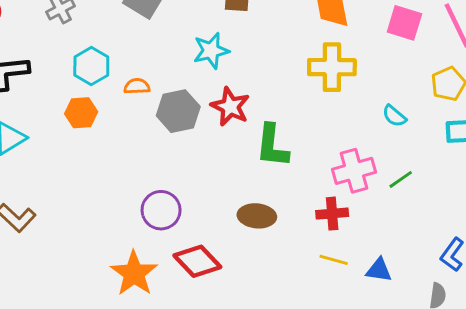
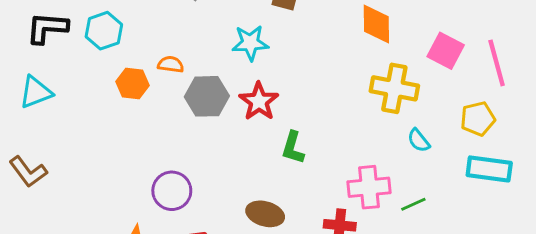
cyan hexagon: (91, 66) -> (104, 31), moved
yellow cross: (332, 67) -> (394, 88), moved
orange hexagon: (81, 113) -> (132, 84), moved
green L-shape: (272, 146) -> (293, 148), size x0.7

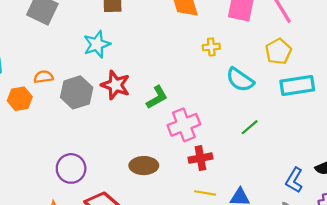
yellow cross: (394, 88) -> (211, 47), size x0.5
cyan semicircle: (419, 141) -> (240, 80), size x1.5
green L-shape: (293, 148) -> (157, 97), moved, turned -120
pink cross: (369, 187) -> (184, 125), moved

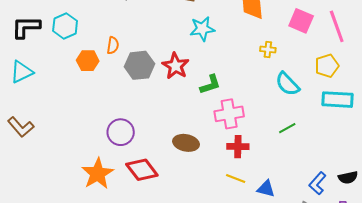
cyan star: (97, 44) -> (202, 29), moved
orange semicircle: (43, 77) -> (113, 45), turned 96

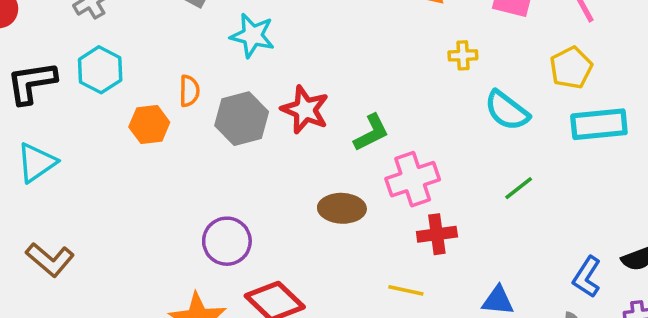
cyan star: (202, 29) -> (252, 36), moved, turned 30
brown ellipse: (186, 143) -> (342, 208), moved
yellow line: (236, 179) -> (406, 290), moved

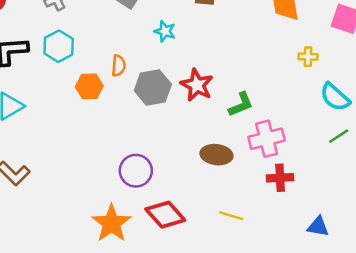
cyan star: (252, 36) -> (165, 31), size x0.7
green line: (519, 188) -> (339, 136), moved
yellow line: (406, 290) -> (231, 216), moved

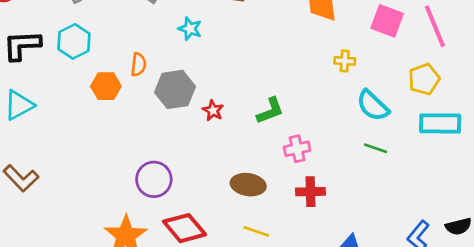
red star: (197, 85) -> (213, 110), moved, size x0.6
green line: (339, 136) -> (376, 148), turned 50
pink cross: (267, 139) -> (297, 149), size x0.7
brown ellipse: (216, 155) -> (248, 185), moved

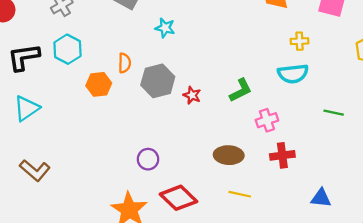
cyan semicircle: (373, 106) -> (293, 74), moved, turned -44
purple circle: (154, 179) -> (148, 159), size x0.7

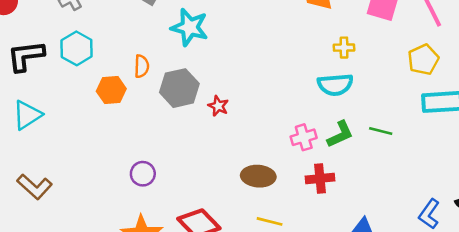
cyan star: (165, 28) -> (190, 27), size x1.6
green L-shape: (241, 90) -> (340, 134), moved
purple circle: (148, 159) -> (143, 174), moved

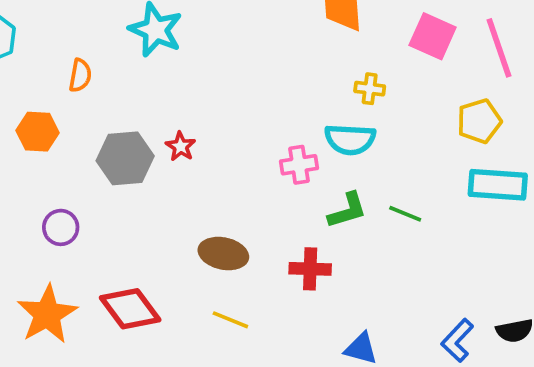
gray hexagon: (179, 88) -> (125, 158), moved
orange hexagon: (111, 90) -> (38, 132), moved
pink cross: (304, 137) -> (299, 165), moved

